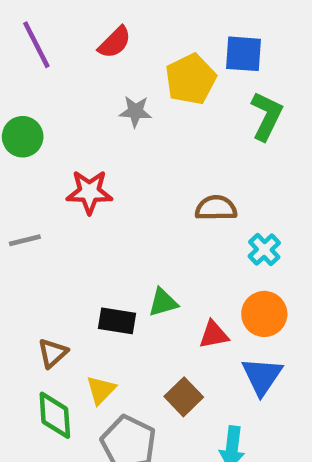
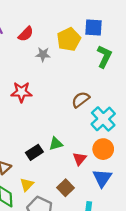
red semicircle: (115, 42) -> (26, 34), moved
brown semicircle: (216, 208) -> (81, 100), turned -36
cyan cross: (264, 250) -> (103, 119), size x1.6
black rectangle: (117, 321) -> (34, 152), turned -42
red triangle: (214, 335) -> (80, 159), turned -40

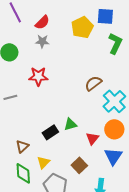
gray star: (43, 54) -> (42, 41), moved

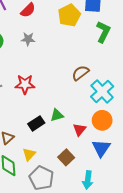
gray star: (42, 41) -> (28, 39), moved
red star: (38, 76) -> (25, 84), moved

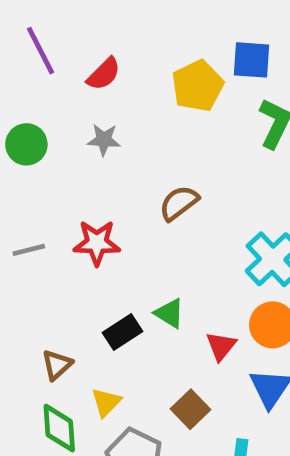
brown semicircle: (81, 73) -> (179, 203), moved
green triangle: (57, 115) -> (169, 313), turned 48

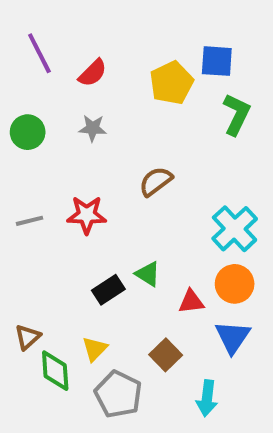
red triangle: (221, 346) -> (191, 302), turned 44
brown triangle: (57, 365) -> (28, 337), moved

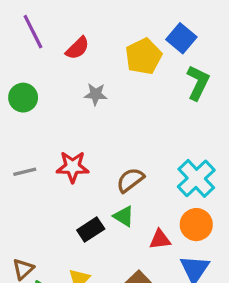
blue square: (217, 61) -> (181, 38), turned 36
gray star: (93, 128) -> (96, 94), moved
brown semicircle: (156, 181) -> (130, 180), moved

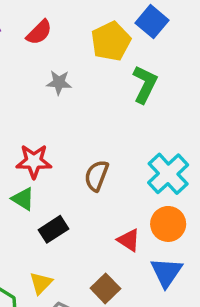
green L-shape: (198, 83) -> (145, 84), moved
brown semicircle: (130, 180) -> (96, 176), turned -32
green triangle: (124, 216) -> (23, 199), moved
red triangle: (160, 239) -> (129, 240), turned 40

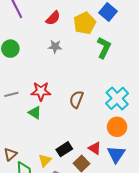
red semicircle: (39, 32) -> (53, 18), moved
black rectangle: (54, 229) -> (64, 149), moved
red triangle: (129, 240) -> (95, 148), moved

